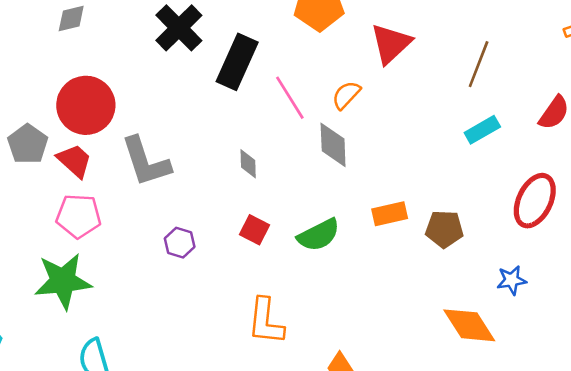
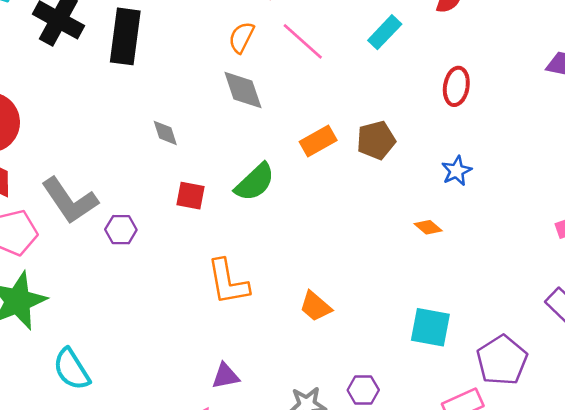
pink line: (290, 98) -> (303, 41), moved
gray L-shape: (146, 162) -> (70, 201), moved
red ellipse: (535, 201) -> (456, 86), size x0.7
orange diamond: (469, 325) -> (428, 227), size x0.5

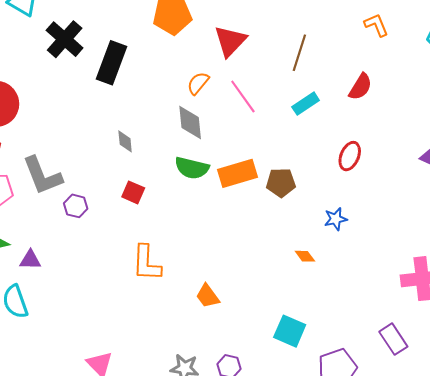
orange rectangle: (318, 141) -> (238, 173), size x1.4
green semicircle: (255, 182) -> (192, 168), moved, turned 44
purple triangle: (225, 376) -> (30, 260), moved

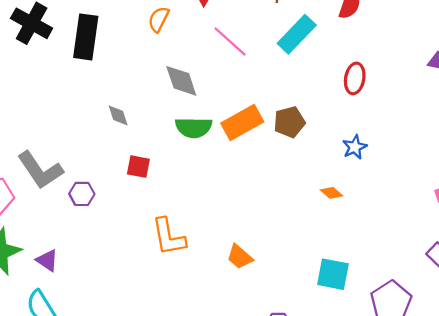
orange semicircle: (198, 83) -> (159, 19), moved
cyan rectangle: (306, 104) -> (297, 34), size x1.4
purple triangle: (30, 260) -> (47, 260), turned 45

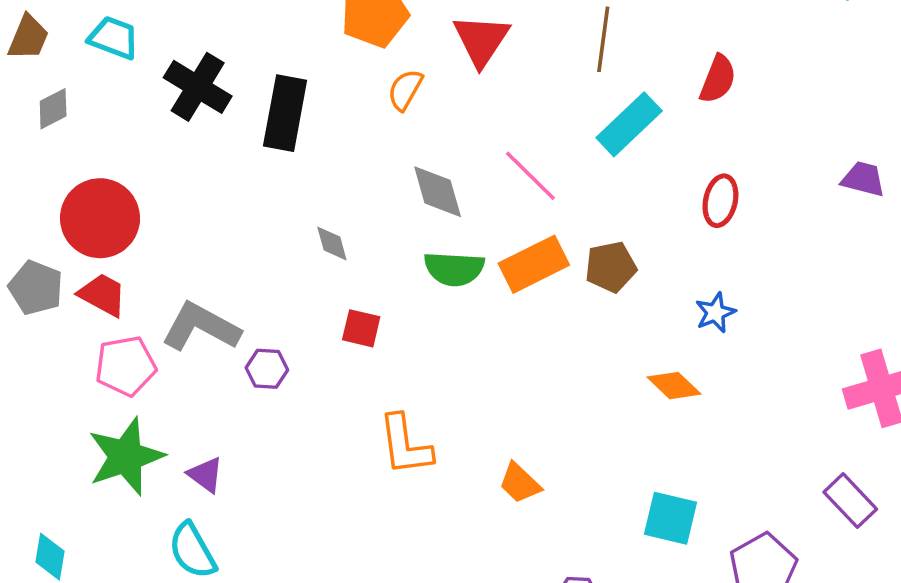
pink line: (230, 41) -> (530, 176), moved
gray L-shape: (40, 170) -> (201, 327), turned 150
orange diamond: (331, 193) -> (674, 386), size x1.4

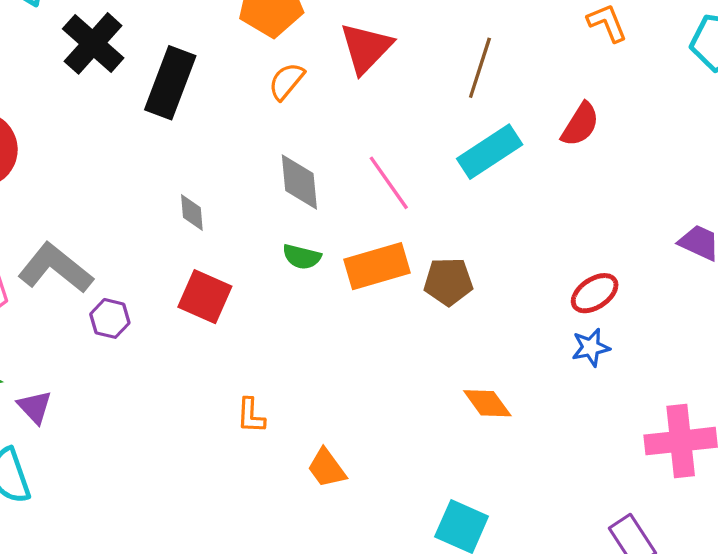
red ellipse: (720, 201) -> (595, 293), moved, turned 33
green semicircle: (454, 269) -> (302, 257), size x0.7
blue star: (715, 313) -> (591, 347), moved
red square: (361, 328) -> (205, 297), size x1.4
orange L-shape: (405, 445) -> (251, 416), moved, size x0.6

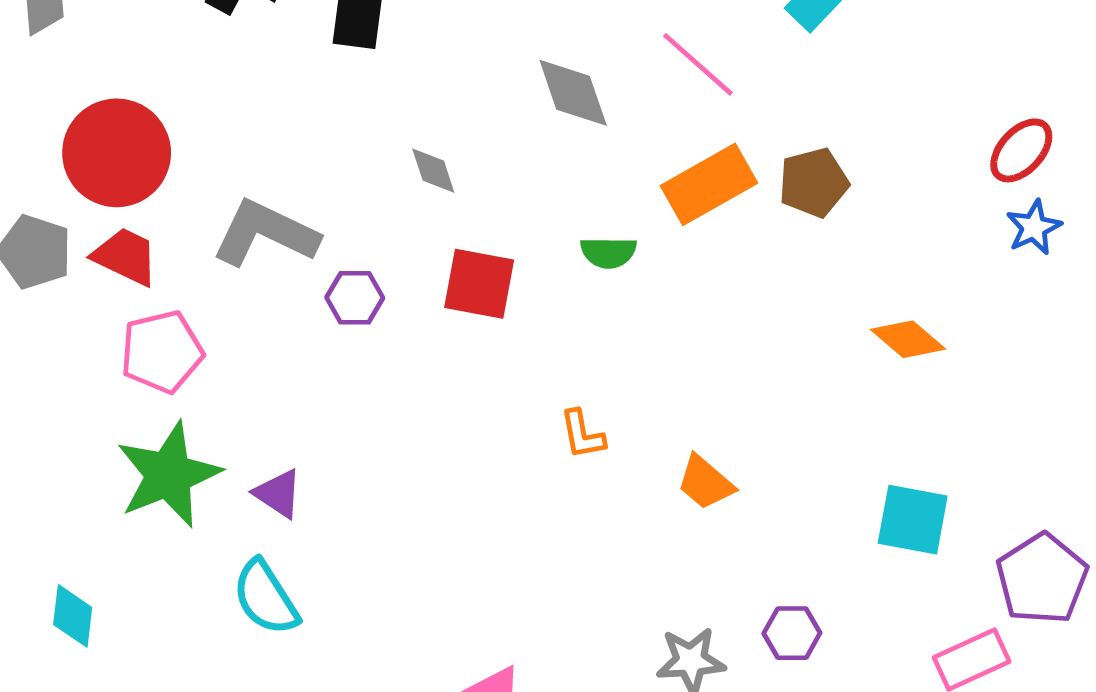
green semicircle: (302, 257) -> (608, 252), moved
gray L-shape: (55, 268) -> (265, 233), moved
purple hexagon: (110, 318) -> (355, 298), moved

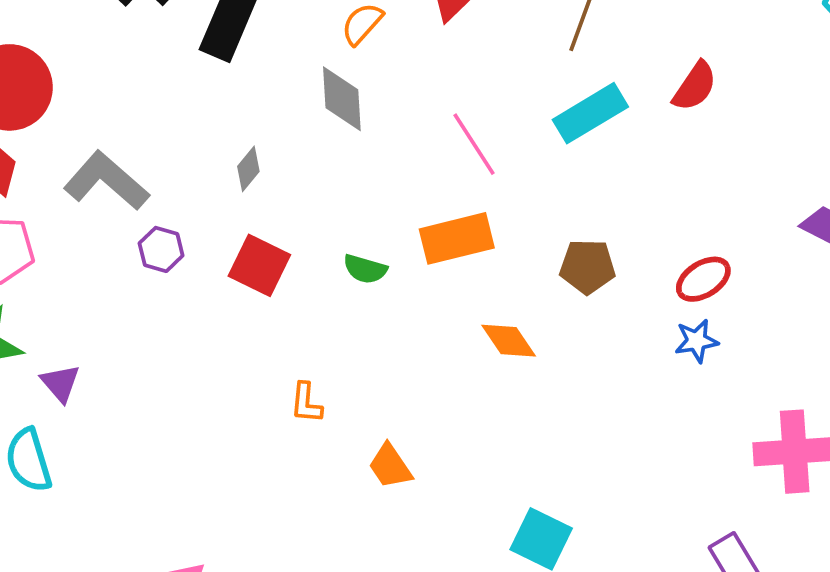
gray diamond: (573, 93) -> (342, 99), moved
gray diamond: (433, 171) -> (248, 169), turned 42
brown pentagon: (814, 183) -> (588, 266), moved
orange diamond: (908, 339) -> (509, 341), moved

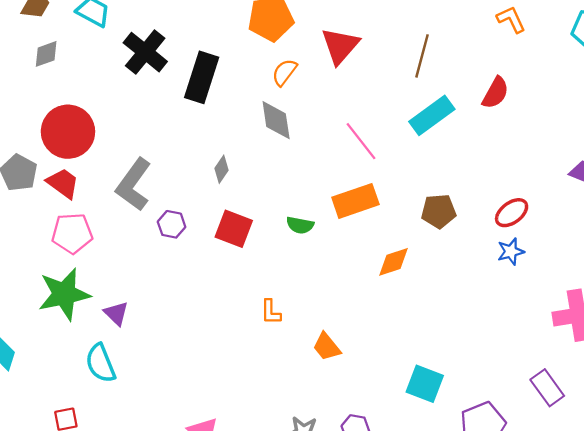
gray L-shape: (106, 181) -> (134, 185), turned -90
orange diamond: (509, 341) -> (394, 262), turned -69

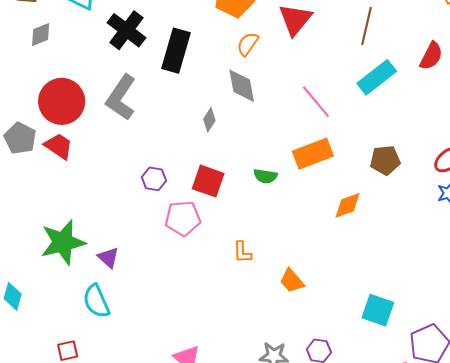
gray diamond: (222, 169) -> (209, 120), moved
gray L-shape: (134, 185) -> (121, 97), moved
pink pentagon: (72, 233) -> (183, 218), moved

